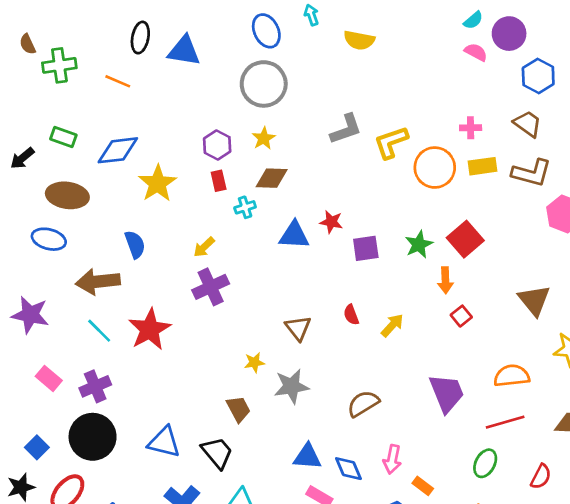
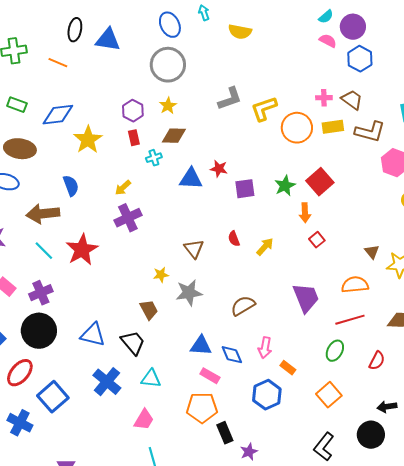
blue hexagon: (538, 76) -> (360, 59), moved
brown trapezoid: (528, 124) -> (352, 100), moved
brown triangle: (534, 300) -> (372, 252), moved, size x0.6

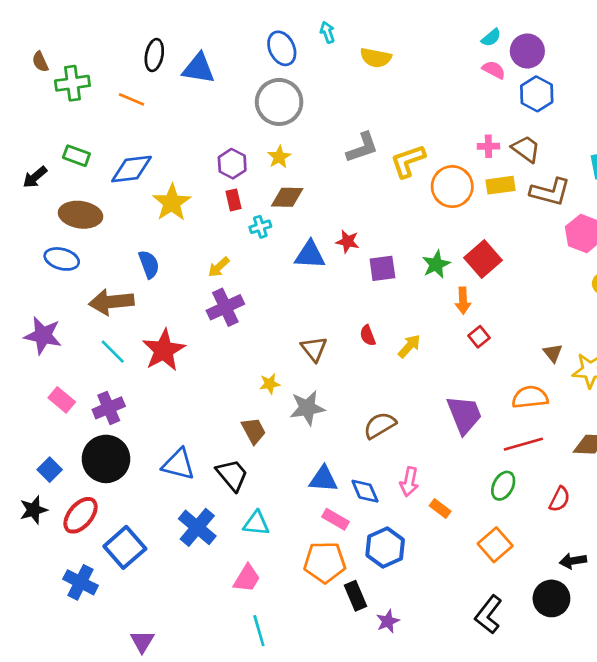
blue hexagon: (267, 395) -> (385, 547), moved

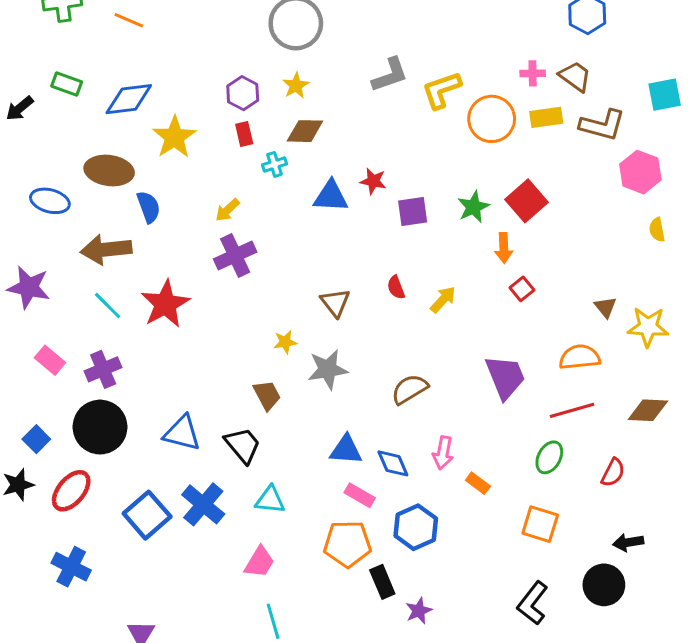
brown ellipse: (81, 215) -> (109, 171), moved
orange square: (495, 545) -> (540, 524), turned -32
blue square: (125, 547) -> (147, 515), moved

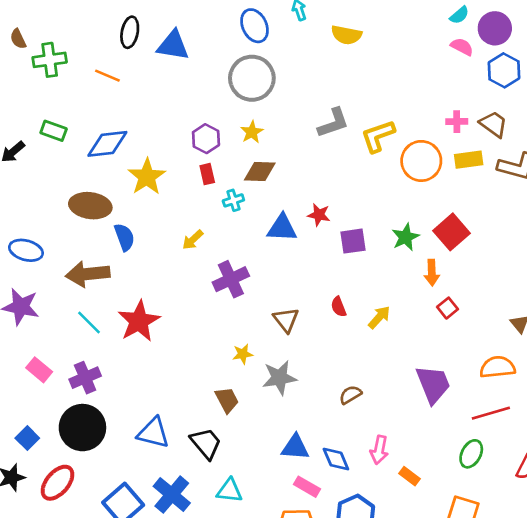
blue ellipse: (50, 201) -> (26, 250), moved
purple cross: (235, 256) -> (231, 279), moved
brown semicircle: (410, 389) -> (350, 395), size x0.7

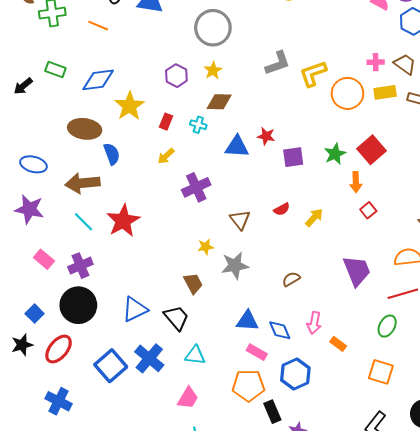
red rectangle: (207, 174) -> (166, 122), moved, turned 35
cyan cross: (233, 200) -> (198, 125), turned 35
red semicircle: (339, 307) -> (282, 209), turned -98
blue triangle: (153, 433) -> (135, 309), turned -40

